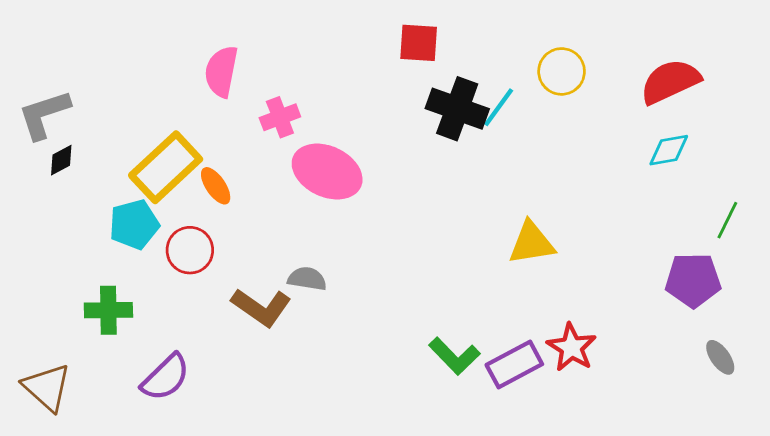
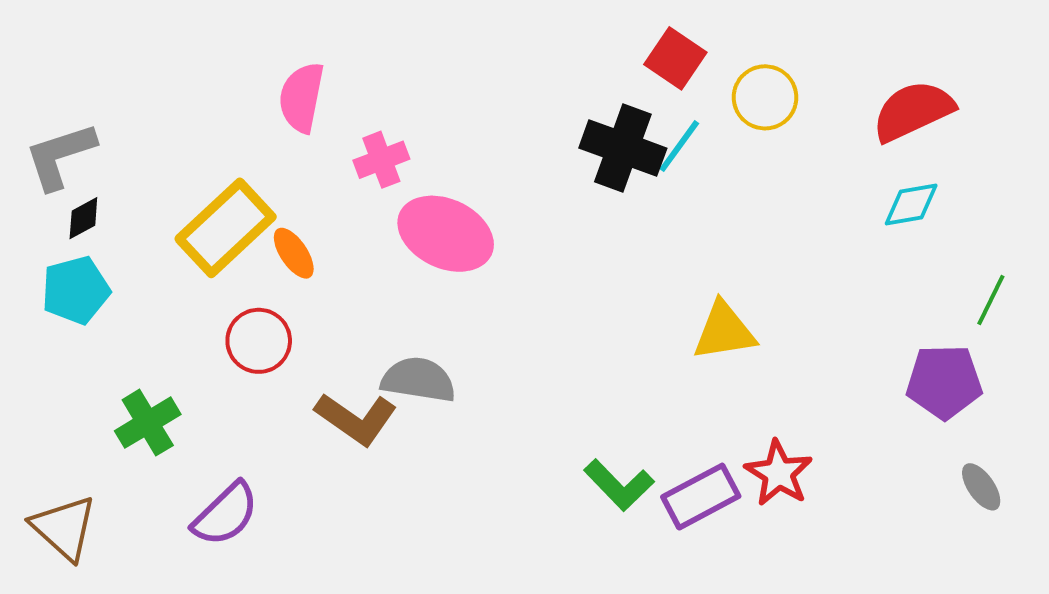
red square: (419, 43) -> (675, 58), moved, turned 30
cyan pentagon: (134, 224) -> (76, 290), moved
gray semicircle: (307, 279) -> (418, 380), size x1.4
green cross: (108, 310) -> (148, 423), turned -30

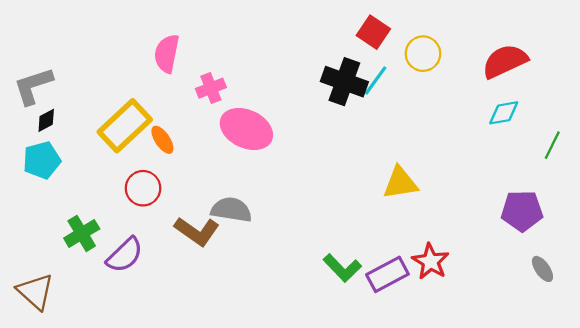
green line: (991, 300) -> (552, 145), moved
purple semicircle: (226, 514) -> (125, 255), moved

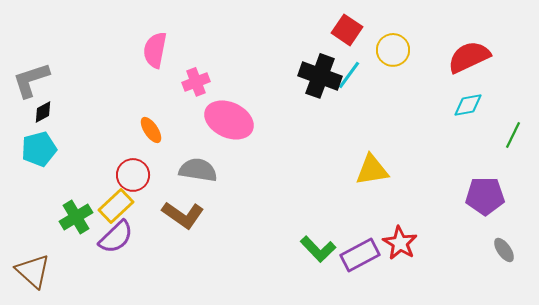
yellow rectangle: (125, 126) -> (116, 206), moved, size x0.7
gray semicircle: (231, 210) -> (198, 170), moved

